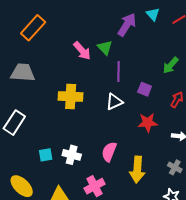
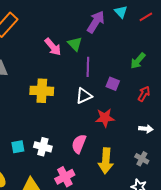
red star: (148, 123) -> (105, 118), moved

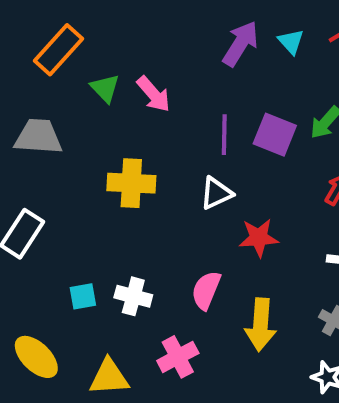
cyan triangle: (121, 12) -> (291, 42), moved
green triangle: (75, 44) -> (105, 88), moved
purple square: (113, 84) -> (275, 135), moved, size x1.5

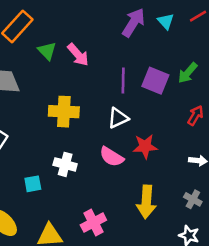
pink semicircle: (206, 290) -> (112, 157), moved, turned -80
white cross: (133, 296) -> (65, 164), moved

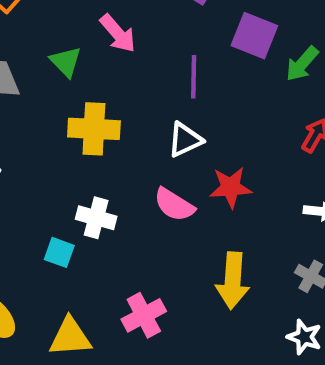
green triangle: (47, 51) -> (66, 62), moved
purple square: (155, 81) -> (254, 36), moved
cyan square: (33, 184) -> (59, 252), moved, turned 30

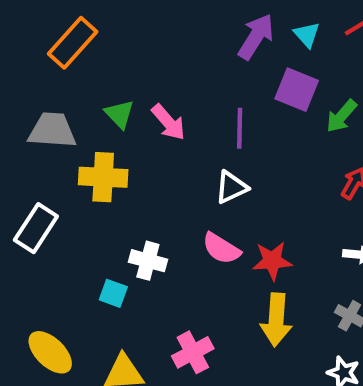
pink arrow: (118, 33) -> (168, 122), moved
yellow cross: (94, 129) -> (103, 177), moved
red star: (231, 187) -> (272, 261), moved

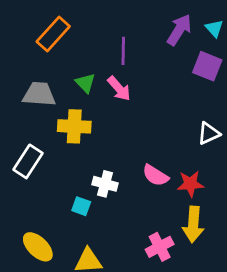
purple line: (240, 128) -> (123, 51), moved
white triangle: (231, 187) -> (209, 133), moved
pink cross: (193, 352) -> (160, 247), moved

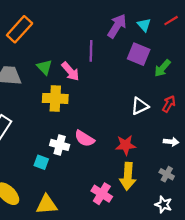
purple line: (123, 51) -> (91, 51), moved
yellow cross: (74, 126) -> (55, 98), moved
pink semicircle: (155, 175) -> (84, 138), moved
pink cross: (160, 247) -> (102, 194), turned -30

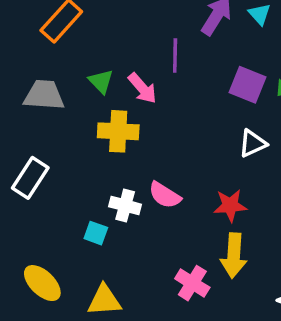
purple square: (139, 54) -> (247, 85), moved

